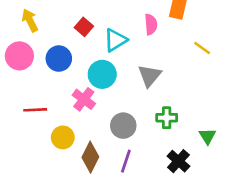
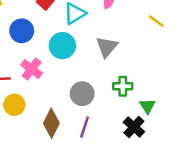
pink cross: (84, 99) -> (32, 69), moved
green triangle: (207, 136) -> (147, 106), moved
yellow circle: (63, 137) -> (14, 105), moved

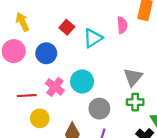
cyan circle: (62, 46) -> (82, 81), moved
gray triangle: (107, 47) -> (133, 77), moved

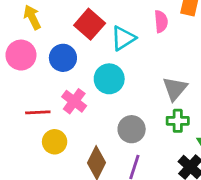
red square: (67, 27) -> (90, 24), size x1.5
cyan circle: (82, 81) -> (109, 79), moved

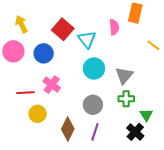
cyan triangle: (123, 38) -> (87, 39), turned -36
cyan circle: (109, 79) -> (94, 68), moved

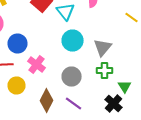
blue circle: (44, 53) -> (18, 44), moved
pink cross: (52, 85) -> (36, 64), moved
purple line: (95, 132) -> (74, 104), turned -72

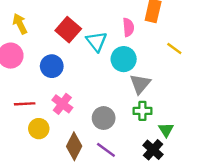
cyan circle: (72, 40) -> (124, 59), moved
blue circle: (18, 44) -> (52, 66), moved

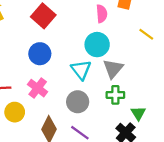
cyan triangle: (97, 41) -> (81, 70), moved
blue circle: (52, 66) -> (40, 54), moved

